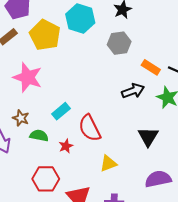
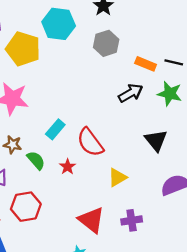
green semicircle: (39, 136) -> (36, 160), turned 48
red hexagon: (46, 179) -> (26, 207), moved

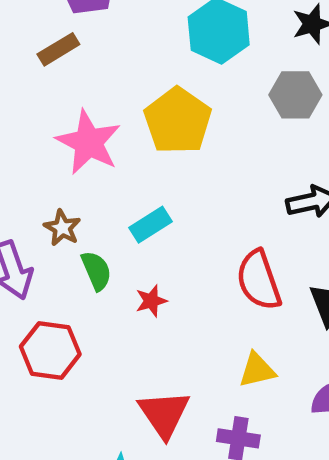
yellow pentagon: (23, 49) -> (178, 121), moved
red semicircle: (90, 142) -> (259, 280), moved
yellow triangle: (117, 178) -> (257, 370), moved

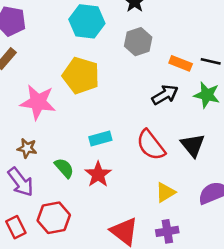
cyan rectangle: (151, 225) -> (100, 139), moved, turned 35
brown star: (62, 228) -> (27, 148), moved
red star: (151, 301) -> (98, 174), size x1.5

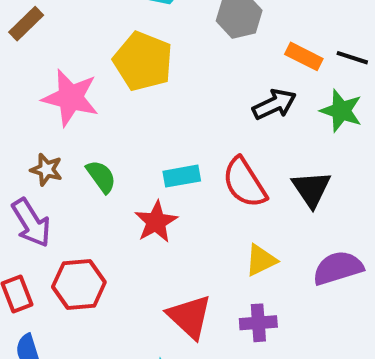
cyan rectangle: (100, 139) -> (182, 176), moved
green semicircle: (64, 168) -> (101, 177), moved

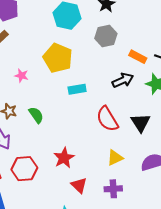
pink star: (71, 98) -> (21, 76), size x0.5
cyan rectangle: (182, 176) -> (77, 89), moved
red star: (156, 222) -> (64, 158), moved
red triangle: (190, 317) -> (79, 185), size x0.7

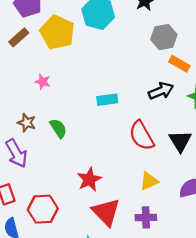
gray hexagon: (106, 36) -> (164, 37), moved
yellow pentagon: (58, 58) -> (57, 32), moved
red hexagon: (24, 169) -> (43, 209), moved
red triangle: (79, 185) -> (106, 212), size x1.5

